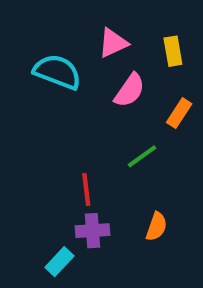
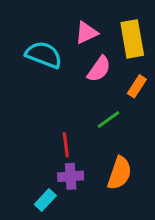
yellow rectangle: (173, 51) -> (132, 39), size x1.6
orange semicircle: (156, 227) -> (120, 173), size x1.5

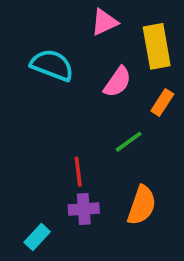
pink triangle: (86, 33) -> (104, 22), moved
cyan rectangle: (45, 200) -> (37, 237), moved

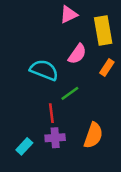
cyan semicircle: (52, 65) -> (44, 70), moved
green line: (129, 142) -> (70, 93), moved
cyan rectangle: (37, 237) -> (24, 146), moved

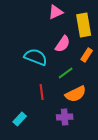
green line: (70, 93) -> (66, 73), moved
orange semicircle: (93, 135) -> (76, 94), moved, turned 45
purple cross: (55, 138) -> (65, 117), moved

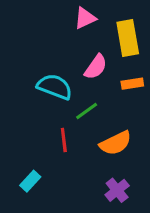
orange rectangle: (87, 55) -> (132, 84), turned 48
green line: (66, 73) -> (87, 111), moved
purple cross: (65, 117) -> (117, 190), moved, turned -35

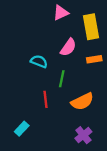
cyan semicircle: (55, 87) -> (39, 61), size x0.7
green line: (87, 111) -> (62, 79), turned -42

